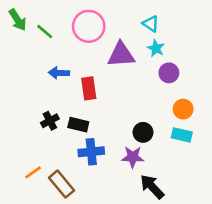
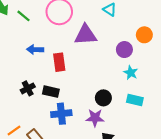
cyan star: (156, 48) -> (131, 73), moved
orange circle: (183, 109) -> (144, 35), moved

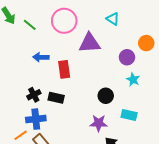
black circle: (103, 98) -> (106, 96), moved
cyan rectangle: (135, 100) -> (129, 115), moved
blue cross: (61, 114) -> (36, 119), moved

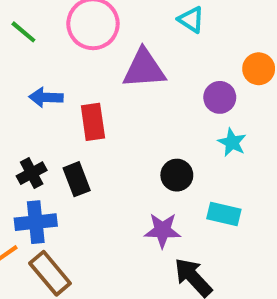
black rectangle: (56, 98) -> (77, 179), turned 56

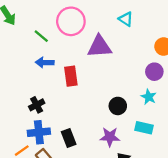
green line: (23, 32) -> (41, 36), moved
purple circle: (220, 97) -> (154, 72), moved
cyan star: (232, 142) -> (149, 97), moved
black rectangle: (77, 179) -> (69, 138), moved

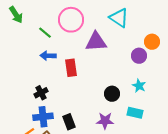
cyan triangle: (126, 19) -> (119, 18), size x1.5
purple circle: (154, 72) -> (139, 56), moved

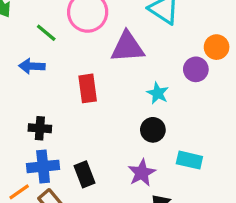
blue arrow: (48, 56) -> (32, 66), moved
cyan star: (139, 86) -> (158, 93), moved
black cross: (41, 93) -> (40, 128), turned 32
purple star: (105, 121) -> (142, 173), turned -30

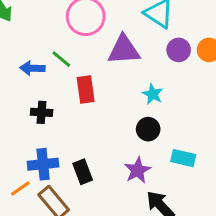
green line: (46, 33) -> (61, 59), moved
purple circle: (196, 69) -> (179, 50), moved
black cross: (40, 128) -> (42, 112), moved

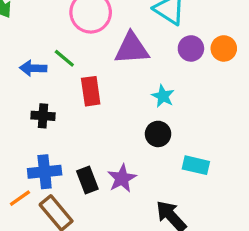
purple star: (137, 170) -> (122, 178), moved

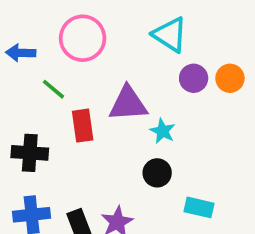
purple triangle: (132, 48) -> (128, 104), moved
blue arrow: (33, 68) -> (21, 53), moved
black cross: (43, 116) -> (30, 153), size x1.4

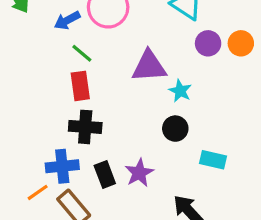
blue arrow: (21, 53) -> (67, 20), moved, turned -30
red rectangle: (83, 126) -> (80, 86), moved
black cross: (30, 153) -> (85, 127), moved

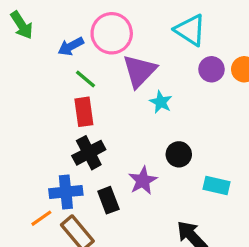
purple triangle: (149, 66) -> (140, 71), moved, turned -42
cyan star: (180, 91) -> (161, 102), moved
black cross: (85, 127) -> (89, 153), turned -32
purple star: (139, 173) -> (143, 181), moved

